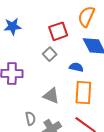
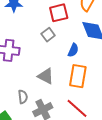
blue semicircle: (76, 67) -> (73, 50), turned 96

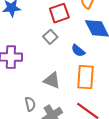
blue semicircle: (73, 50) -> (78, 51), turned 112

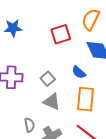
gray square: (50, 37) -> (48, 79), moved

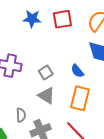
blue star: (13, 28) -> (32, 19), moved
red square: (61, 34) -> (62, 19), moved

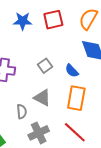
gray square: (46, 72) -> (45, 66), moved
gray semicircle: (21, 115) -> (22, 111), moved

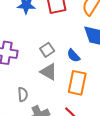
gray triangle: (42, 98) -> (49, 72), moved

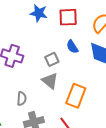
blue semicircle: (73, 56) -> (72, 47), moved

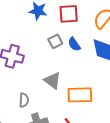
gray square: (52, 59) -> (55, 41), moved
orange rectangle: (76, 96) -> (80, 95), turned 70

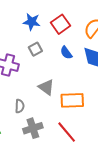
red square: (69, 14) -> (60, 24), turned -30
gray square: (55, 41) -> (35, 49), moved

